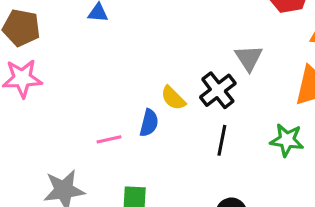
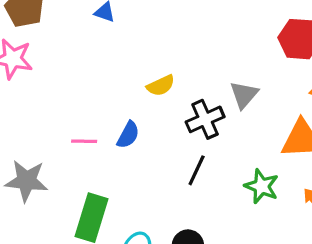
yellow semicircle: (173, 98) -> (161, 86), moved, turned -84

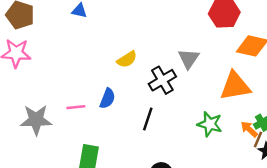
black line: (197, 170) -> (148, 119), moved
gray star: (26, 181) -> (36, 120), moved

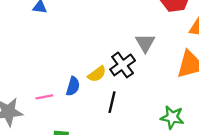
yellow semicircle: (127, 59) -> (97, 74), moved
green star: (210, 124) -> (172, 117), moved

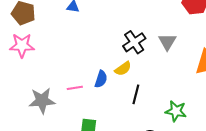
black cross: (123, 65) -> (134, 42), moved
green star: (172, 117) -> (176, 111), moved

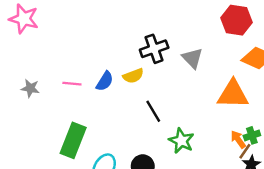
gray triangle: (167, 42) -> (192, 58), turned -30
black line: (136, 94) -> (153, 111), moved, turned -60
gray star: (42, 101) -> (30, 88), size x0.6

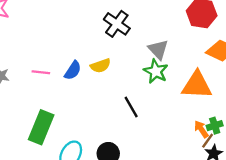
black cross: (154, 49) -> (117, 24), moved, turned -36
black line: (153, 111) -> (131, 107), moved
green star: (181, 141) -> (156, 71), moved

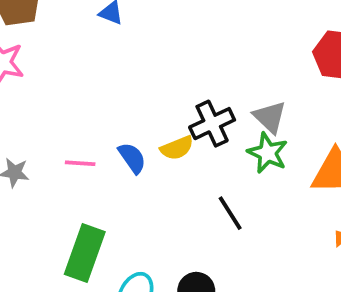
black cross: (117, 24) -> (212, 124), moved, turned 32
blue semicircle: (73, 70) -> (132, 158), turned -66

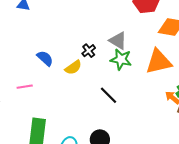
black cross: (212, 124) -> (89, 51), size x0.6
blue semicircle: (132, 158) -> (45, 58), moved

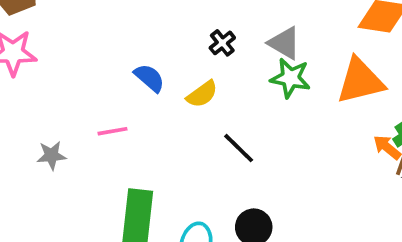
black cross: (89, 51) -> (222, 43), moved
black line: (108, 95) -> (239, 148), moved

